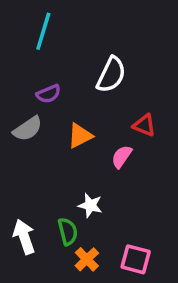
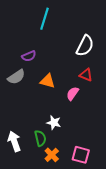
cyan line: (43, 31) -> (44, 19), moved
white semicircle: (111, 75) -> (85, 46), moved
orange triangle: (80, 136) -> (48, 81), turned 42

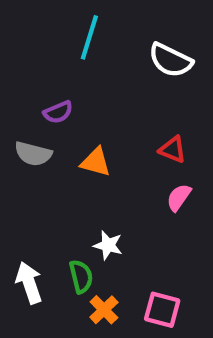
white semicircle: (85, 46) -> (170, 60), moved, turned 90
gray semicircle: (16, 77) -> (33, 154), turned 48
pink semicircle: (72, 94) -> (179, 197), moved

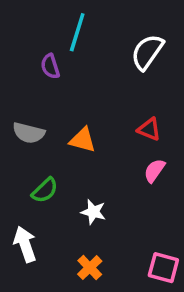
white semicircle: (170, 60) -> (147, 52), turned 99
purple semicircle: (58, 112) -> (50, 66), moved, turned 95
green semicircle: (81, 276) -> (45, 190), moved, turned 60
pink square: (162, 310) -> (163, 268), moved

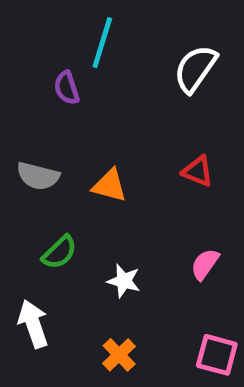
pink semicircle: (154, 171) -> (205, 264), moved

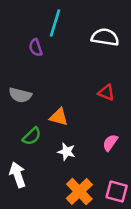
white semicircle: (195, 69) -> (105, 37), turned 64
orange triangle: (110, 186) -> (59, 117), moved
orange cross: (119, 355) -> (79, 191), moved, size x1.5

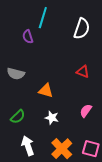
white semicircle: (105, 37) -> (82, 29), turned 100
green semicircle: (32, 136) -> (18, 117), moved
white arrow: (18, 175) -> (28, 146), moved

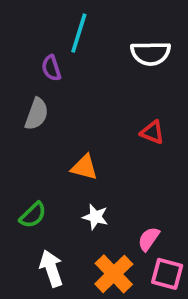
white semicircle: (82, 29) -> (151, 53), turned 70
gray semicircle: (16, 74) -> (37, 114), moved, turned -84
pink semicircle: (86, 111) -> (149, 239), moved

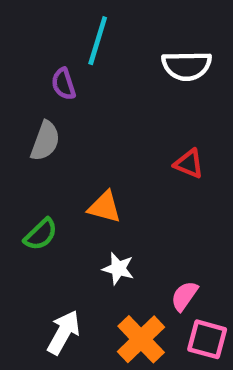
green semicircle: (33, 215) -> (41, 234), moved
white arrow: (51, 268) -> (64, 332), turned 48

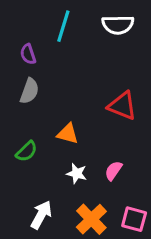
white semicircle: (187, 66) -> (118, 25), moved
purple semicircle: (64, 84) -> (28, 54), moved
red triangle: (189, 164) -> (122, 106), size x1.5
pink semicircle: (184, 296) -> (113, 171), moved

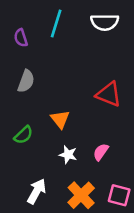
purple semicircle: (28, 54) -> (21, 38), moved
orange triangle: (68, 134) -> (60, 119), turned 36

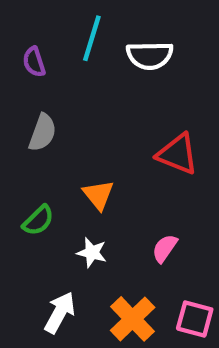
white semicircle: (105, 22) -> (150, 55), moved
white star: (68, 155) -> (92, 253), moved

